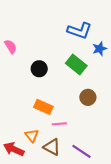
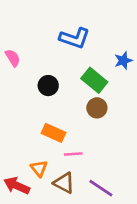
blue L-shape: (79, 31) -> (75, 38), moved
brown circle: (88, 97) -> (97, 108), moved

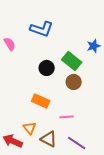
blue L-shape: (75, 38) -> (42, 29), moved
black circle: (48, 86) -> (47, 68), moved
pink line: (73, 154) -> (67, 117), moved

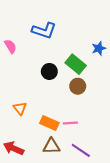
orange rectangle: (41, 101) -> (49, 123), moved
orange triangle: (30, 128) -> (20, 108), moved
brown triangle: (49, 139) -> (51, 146), turned -30

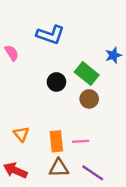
orange triangle: (20, 108) -> (21, 134), moved
orange rectangle: (49, 123) -> (56, 141), turned 60

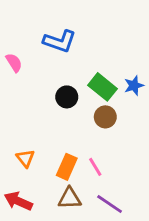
blue star: (113, 55) -> (134, 85), moved
orange rectangle: (56, 141) -> (67, 167), turned 30
pink line: (81, 141) -> (95, 167), turned 63

